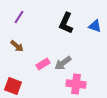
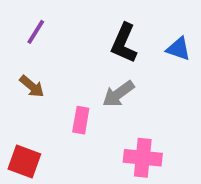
gray arrow: (63, 63) -> (118, 94), moved
pink rectangle: (43, 64) -> (81, 120), turned -48

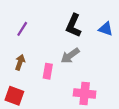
purple line: (36, 32) -> (22, 29), moved
brown arrow: (32, 86) -> (20, 62), moved, turned -112

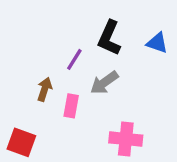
purple line: (22, 29) -> (74, 59), moved
brown arrow: (20, 62) -> (45, 89), moved

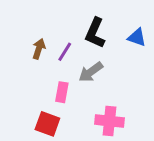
brown arrow: (45, 89) -> (39, 49), moved
red square: (21, 142) -> (47, 124), moved

